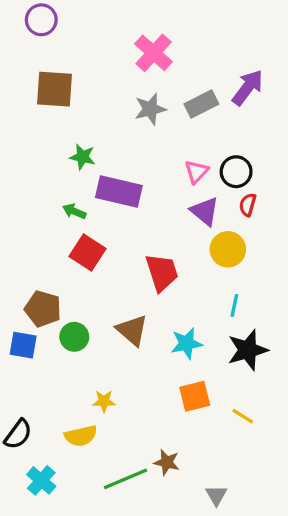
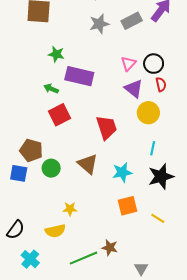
red semicircle: (248, 205) -> (161, 84), turned 152
red square: (87, 253) -> (59, 115), turned 30

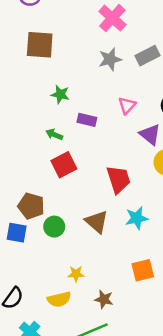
pink triangle: (128, 64) -> (127, 105), moved
purple rectangle: (79, 76) -> (87, 120), size x0.6
cyan star: (122, 172) -> (137, 218), moved
brown star: (110, 248) -> (104, 299), moved

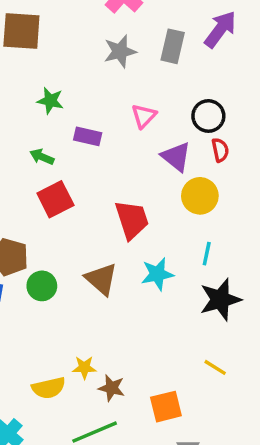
gray rectangle: (148, 56) -> (173, 46), turned -50
orange square: (143, 270) -> (166, 407), moved
yellow star: (76, 274) -> (84, 367), moved

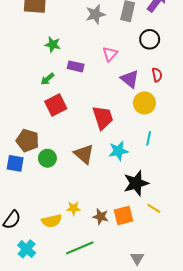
black circle: (208, 116) -> (150, 39), moved
green arrow: (42, 157) -> (47, 79), turned -64
black star: (220, 300) -> (136, 183), moved
brown star: (112, 388) -> (101, 217), moved
orange square: (166, 407) -> (124, 216), moved

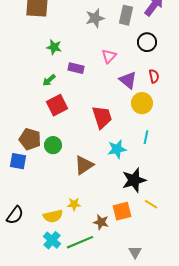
brown triangle: (84, 154) -> (84, 165), moved, turned 45
green circle: (47, 158) -> (53, 145), moved
brown star: (101, 217) -> (101, 222), moved
cyan cross: (27, 249) -> (52, 240), moved

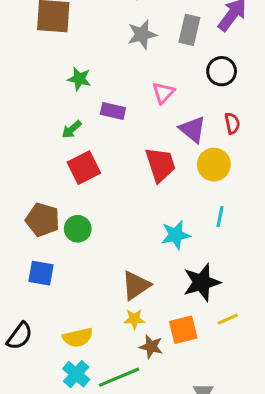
red trapezoid: (102, 117) -> (160, 165), moved
blue square: (18, 161) -> (41, 273), moved
brown triangle: (84, 165) -> (136, 285), moved
yellow star: (74, 204) -> (134, 319), moved
yellow line: (151, 204) -> (228, 319), turned -56

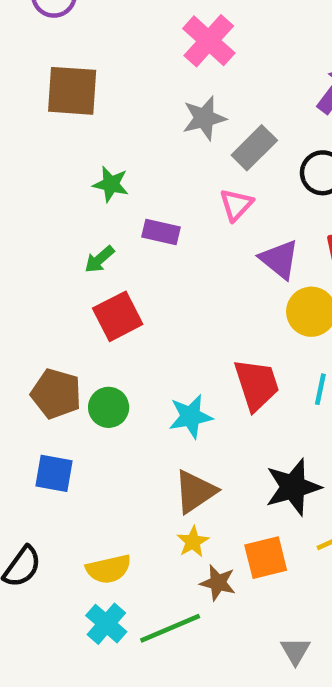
gray rectangle: (189, 30) -> (254, 148), moved, turned 32
red trapezoid: (160, 165) -> (257, 385), moved
cyan star: (176, 235) -> (191, 416), moved
yellow star: (134, 319) -> (193, 542), turned -30

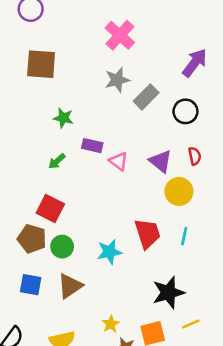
pink triangle: (236, 205) -> (119, 161), moved, turned -36
red square: (118, 316) -> (50, 209), moved, turned -36
brown triangle: (195, 492) -> (70, 286), moved

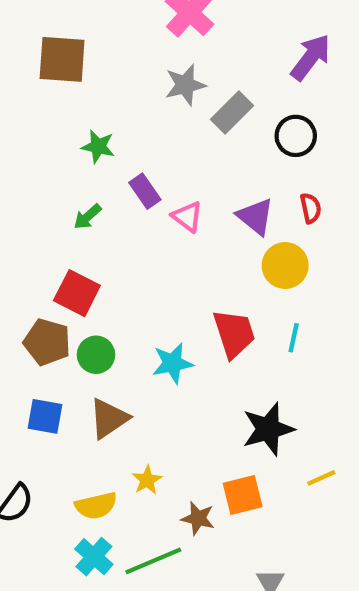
purple rectangle: (92, 146) -> (145, 191), turned 42
yellow star: (111, 324) -> (147, 480), moved
yellow line: (191, 324) -> (321, 478), moved

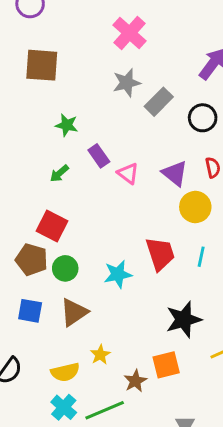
brown star: (198, 518) -> (135, 381), turned 30

